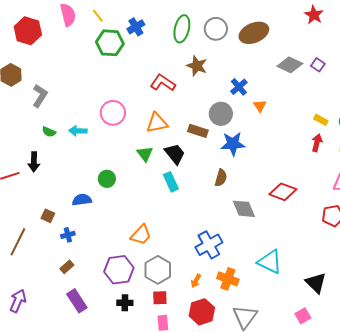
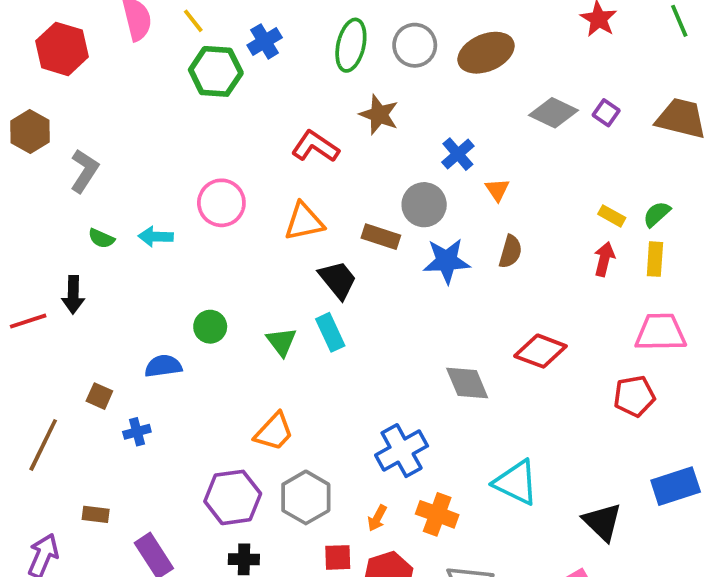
green triangle: (145, 154) -> (281, 342), moved
brown semicircle: (221, 178) -> (510, 252), moved
brown rectangle: (67, 267) -> (96, 514), moved, turned 48
red square: (160, 298) -> (338, 557), moved

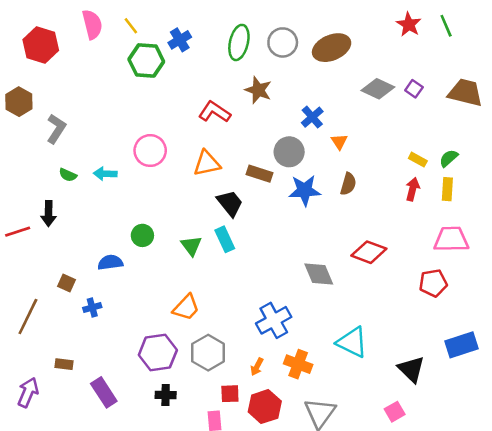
green line: (679, 21) -> (446, 26), moved

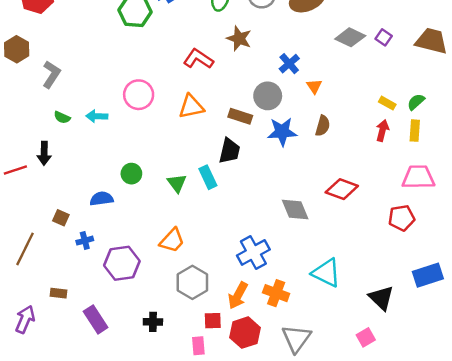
black trapezoid: (230, 203) -> (229, 151), moved, turned 52
purple hexagon: (158, 353) -> (122, 263), moved
orange arrow: (257, 367) -> (238, 296), size x1.6

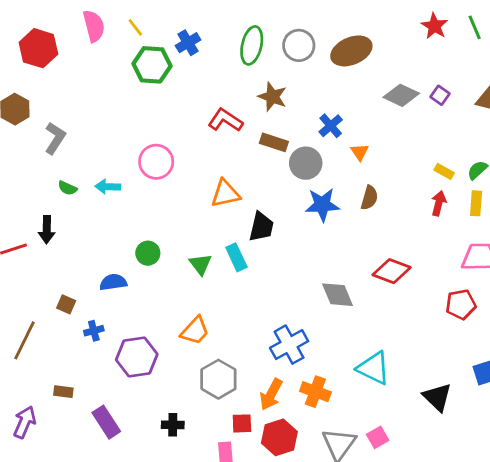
orange triangle: (191, 107) -> (225, 194), moved
brown rectangle: (240, 116) -> (274, 142), moved
pink square: (366, 337) -> (378, 437), moved

